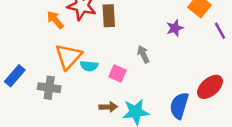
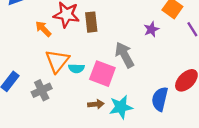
gray arrow: (143, 54) -> (125, 55), size x1.6
pink square: (118, 74) -> (102, 74), size x1.6
gray cross: (49, 88) -> (42, 90), turned -30

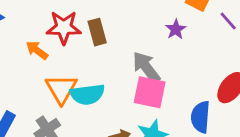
cyan semicircle: (76, 68) -> (87, 94), size x1.6
pink square: (102, 74) -> (150, 92), moved

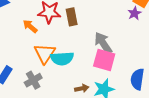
purple star: (176, 29) -> (135, 13), moved

